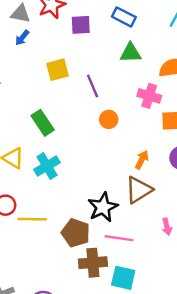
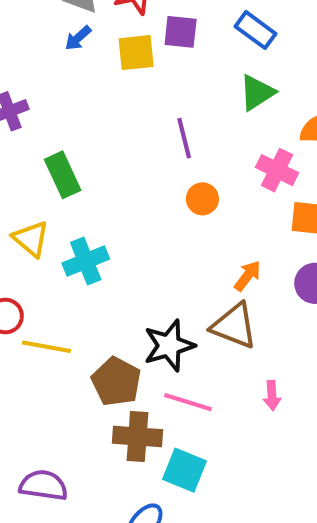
green triangle: (131, 53) -> (257, 93), turned -40
yellow square: (57, 70) -> (136, 53), moved
green rectangle: (43, 123) -> (63, 175), moved
brown triangle: (139, 190) -> (234, 326), turned 44

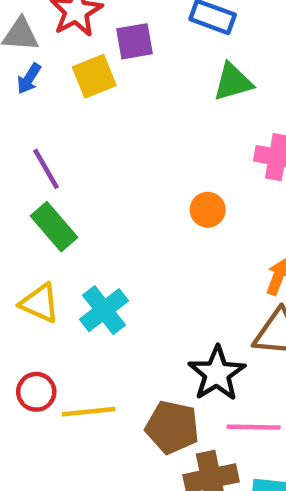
green triangle: (257, 93) -> (233, 82), turned 33
purple line: (184, 138) -> (46, 169), moved

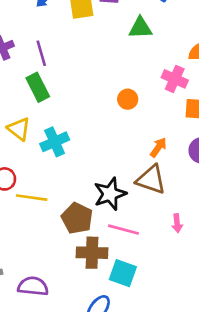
green triangle: (233, 82) -> (140, 28), moved

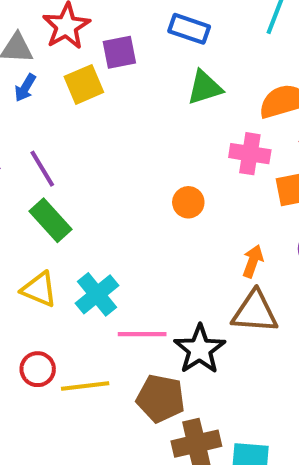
green triangle: (140, 28) -> (205, 88), moved
pink line: (123, 230) -> (142, 334), moved

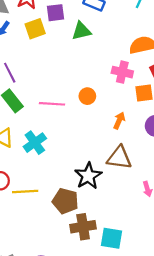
green triangle: (205, 88) -> (81, 31), moved
orange arrow: (253, 261) -> (119, 121), moved
pink line: (142, 334) -> (52, 104), moved

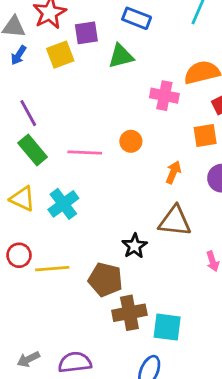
pink cross: (122, 72) -> (164, 96), moved
black star: (88, 176) -> (135, 246), size x0.7

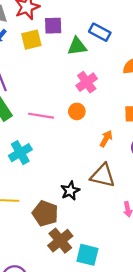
blue rectangle: (137, 18) -> (100, 32), moved
pink cross: (164, 96) -> (87, 82), moved, turned 36
brown cross: (129, 313) -> (60, 241), turned -35

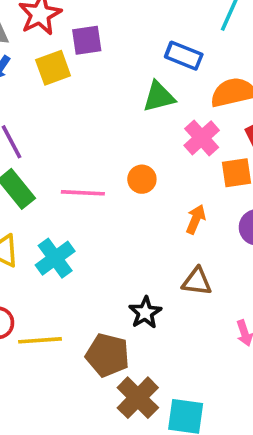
blue rectangle: (100, 32) -> (184, 56), moved
green triangle: (77, 46) -> (159, 97), moved
pink cross: (87, 82) -> (202, 138), moved
brown triangle: (103, 176) -> (197, 281), size x0.7

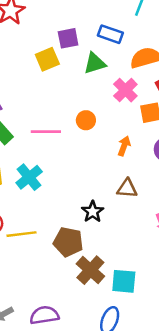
purple square: (87, 40) -> (68, 38), moved
yellow square: (53, 68) -> (47, 59), moved

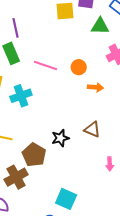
orange arrow: (124, 146) -> (96, 87), moved, turned 56
brown cross: (90, 270) -> (16, 177), moved

